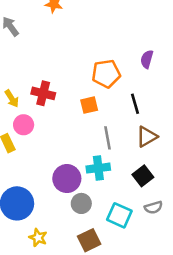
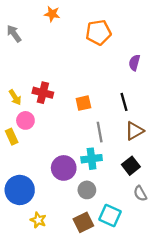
orange pentagon: (106, 74) -> (98, 32), moved
gray circle: (81, 203) -> (87, 190), moved
gray semicircle: (153, 207) -> (140, 193), turned 77
cyan square: (119, 215) -> (110, 215), moved

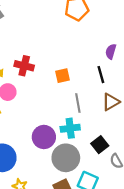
purple semicircle: (134, 63) -> (111, 52), moved
black square: (131, 166) -> (100, 145), moved
gray circle: (87, 190) -> (66, 158), size x1.6

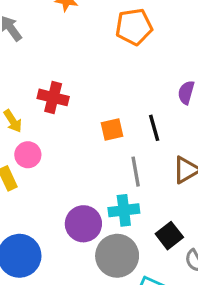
red cross: (24, 66) -> (53, 97), moved
black line: (101, 75) -> (154, 128), moved

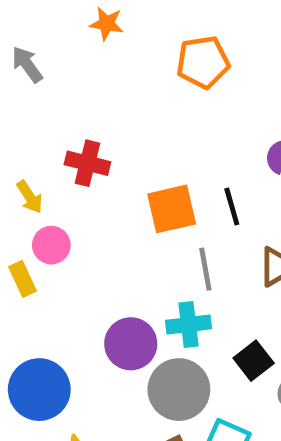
orange square: (112, 129) -> (172, 209), size x1.5

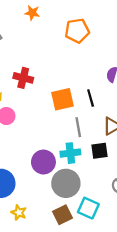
black square: (254, 361) -> (100, 151), moved, turned 30

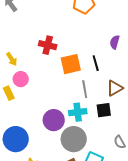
red cross: (23, 78) -> (48, 45), moved

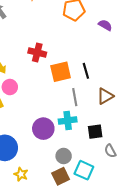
purple semicircle: (115, 42) -> (105, 25), moved, turned 104
black square: (104, 110) -> (95, 132), moved
gray circle: (74, 139) -> (64, 156), moved, size x0.6

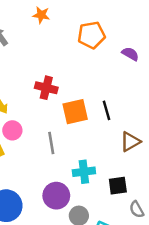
gray line: (75, 97) -> (51, 143), moved
purple circle: (43, 129) -> (56, 196), moved

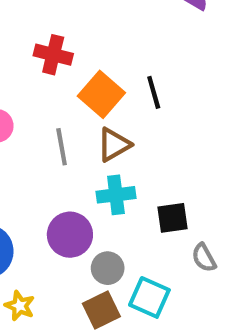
orange square: (75, 112) -> (101, 94), turned -36
brown triangle: (130, 142) -> (114, 145), moved

